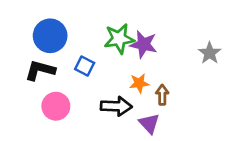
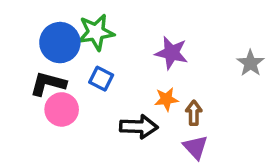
green star: (119, 39) -> (96, 32), moved
pink circle: (56, 106) -> (62, 109), moved
purple triangle: (149, 123) -> (195, 147), moved

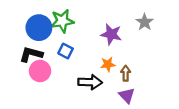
gray star: (250, 63) -> (145, 22), moved

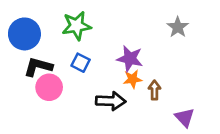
blue circle: (39, 28) -> (24, 34), moved
purple star: (111, 34) -> (130, 59), moved
purple triangle: (127, 95) -> (185, 117), moved

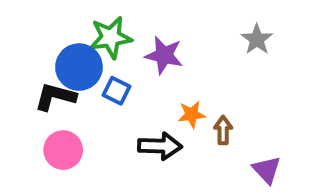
blue circle: (24, 34) -> (79, 67), moved
purple star: (130, 59) -> (164, 55), moved
pink circle: (49, 87) -> (63, 150), moved

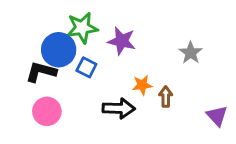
gray star: (257, 39) -> (191, 53), moved
purple triangle: (267, 170) -> (217, 116), moved

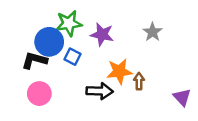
gray star: (191, 53) -> (153, 32), moved
orange star: (142, 85) -> (119, 71), size x1.5

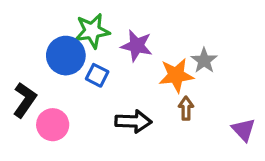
gray star: (153, 32) -> (204, 60), moved
black L-shape: (34, 60) -> (25, 100), moved, turned 110
orange star: (119, 71) -> (176, 75), moved

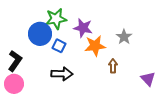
orange star: (176, 75) -> (95, 46), moved
black arrow: (133, 121) -> (62, 74), moved
pink circle: (53, 125) -> (14, 84), moved

